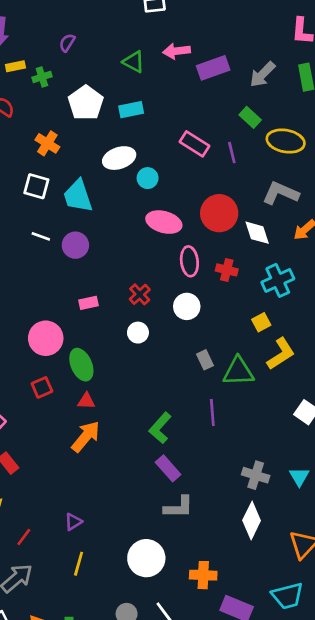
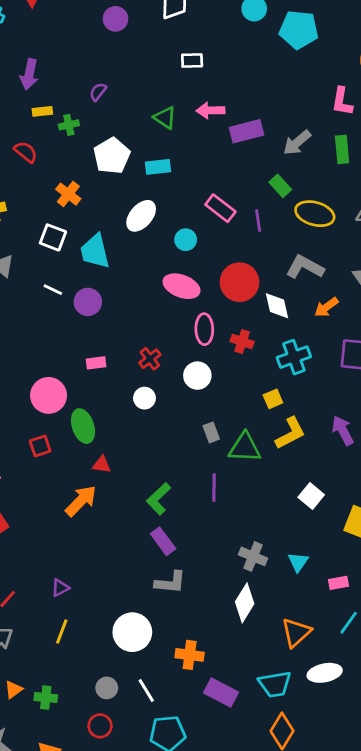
white ellipse: (119, 158) -> (141, 216), turned -36
cyan circle: (148, 178) -> (186, 240), moved
red triangle: (86, 401) -> (102, 465), moved

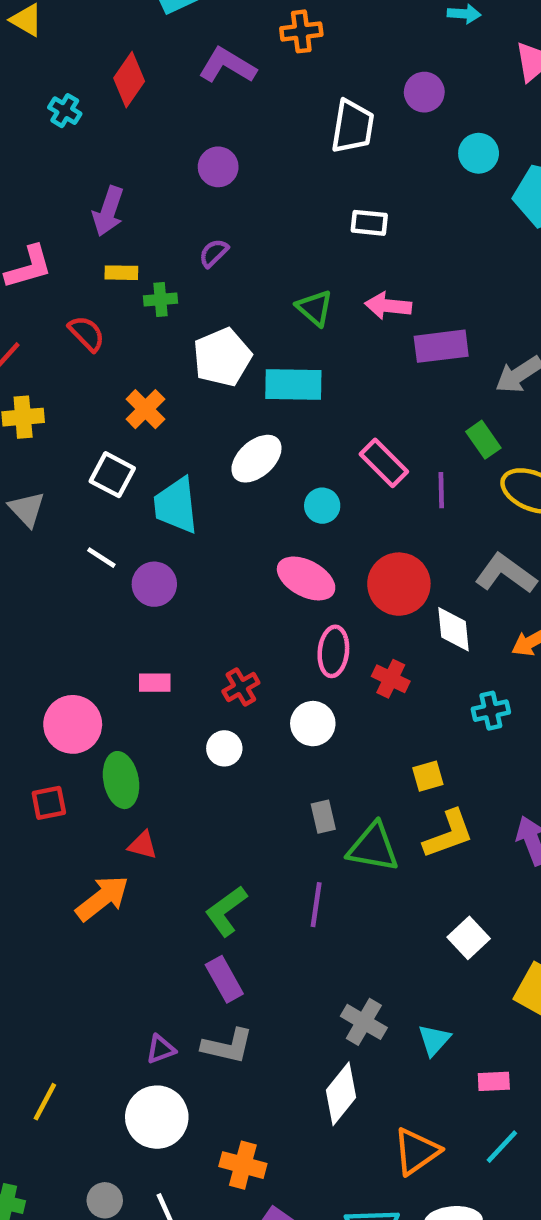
purple circle: (116, 19) -> (218, 167), moved
cyan rectangle: (158, 167) -> (293, 384), size x1.4
cyan cross: (294, 357) -> (491, 711), moved, size x0.7
purple triangle: (60, 588) -> (161, 1049), moved

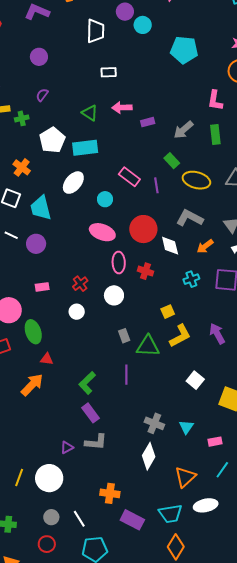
cyan circle: (479, 153) -> (143, 25), moved
purple rectangle: (441, 346) -> (148, 122), size x0.6
white circle: (157, 1117) -> (49, 478), moved

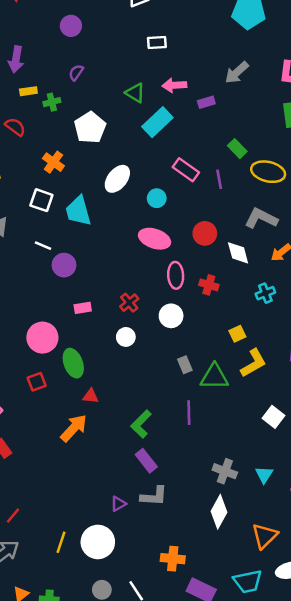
gray arrow: (183, 130) -> (237, 73), moved
cyan rectangle: (85, 148) -> (157, 122), moved, turned -35
red circle: (143, 229) -> (205, 233), size x0.7
purple circle: (36, 244) -> (64, 265), moved

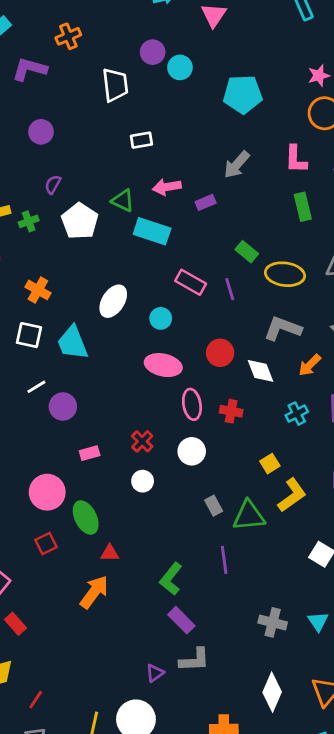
cyan rectangle: (157, 122) -> (152, 231), turned 68
white pentagon: (90, 128) -> (80, 221), moved
white line: (43, 246) -> (36, 387), turned -49
white diamond: (219, 512) -> (272, 692), moved

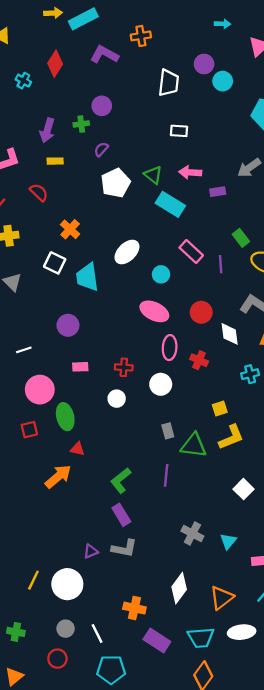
green cross: (29, 221) -> (81, 124), moved
white line: (36, 387) -> (24, 350), moved
red cross: (142, 441) -> (124, 367), turned 36

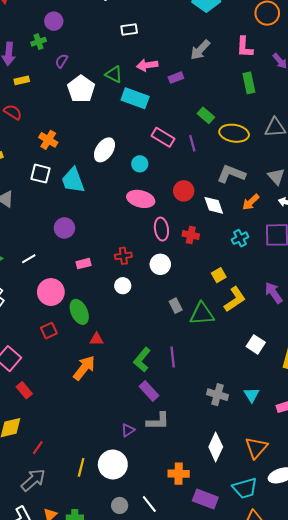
purple line: (166, 475) -> (173, 357), moved

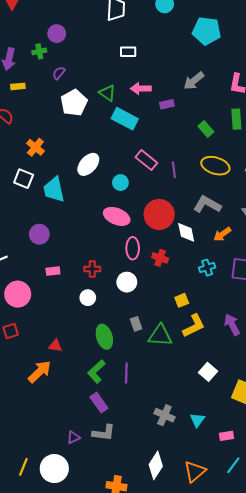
green rectangle: (206, 115) -> (206, 129), moved
red circle: (184, 191) -> (159, 214), size x1.5
green ellipse: (79, 312) -> (104, 337), moved

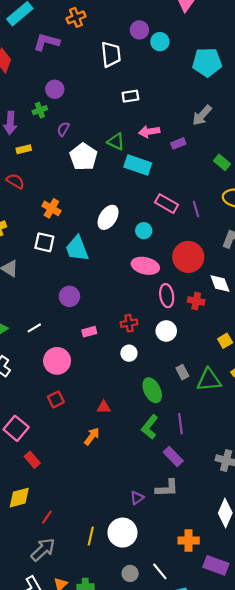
white diamond: (186, 232) -> (220, 283), moved
orange arrow: (40, 372) -> (92, 436), size x0.7
purple rectangle: (99, 403) -> (173, 457), moved

